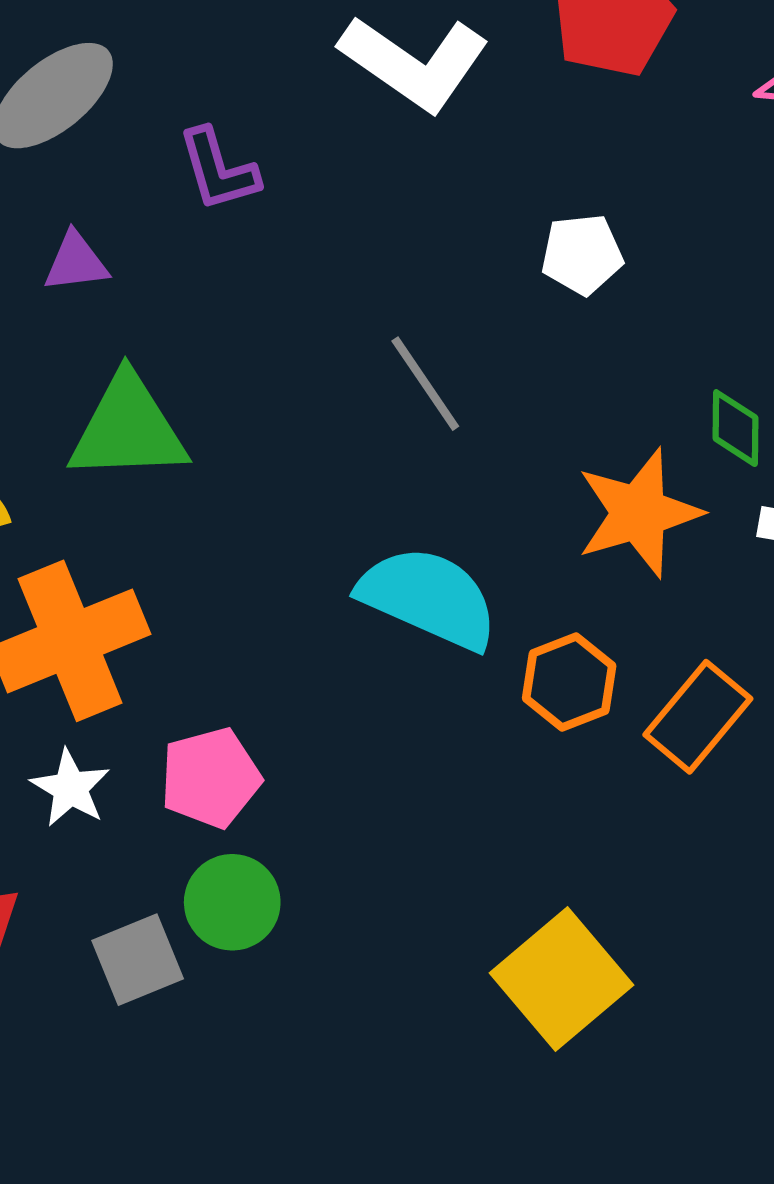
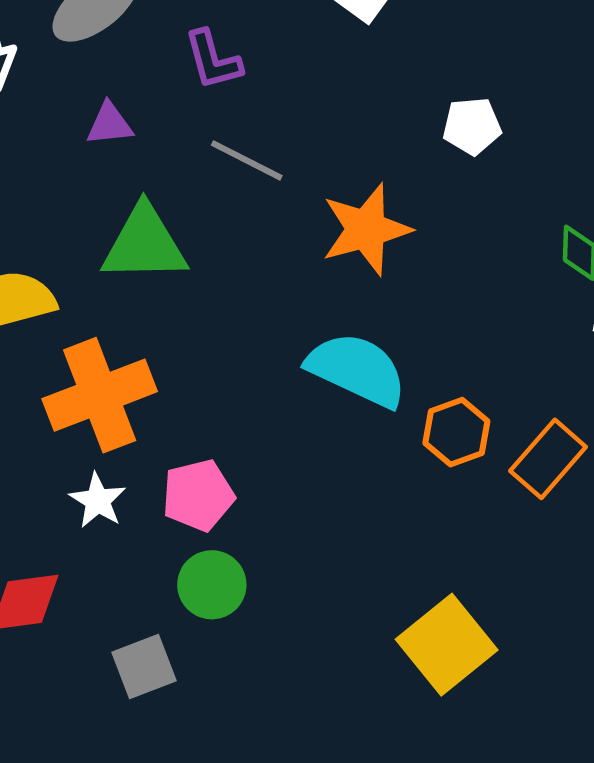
gray line: (425, 384) -> (247, 160), moved, turned -30
orange star: (639, 513) -> (366, 229), moved
gray square: (138, 960) -> (144, 667), moved

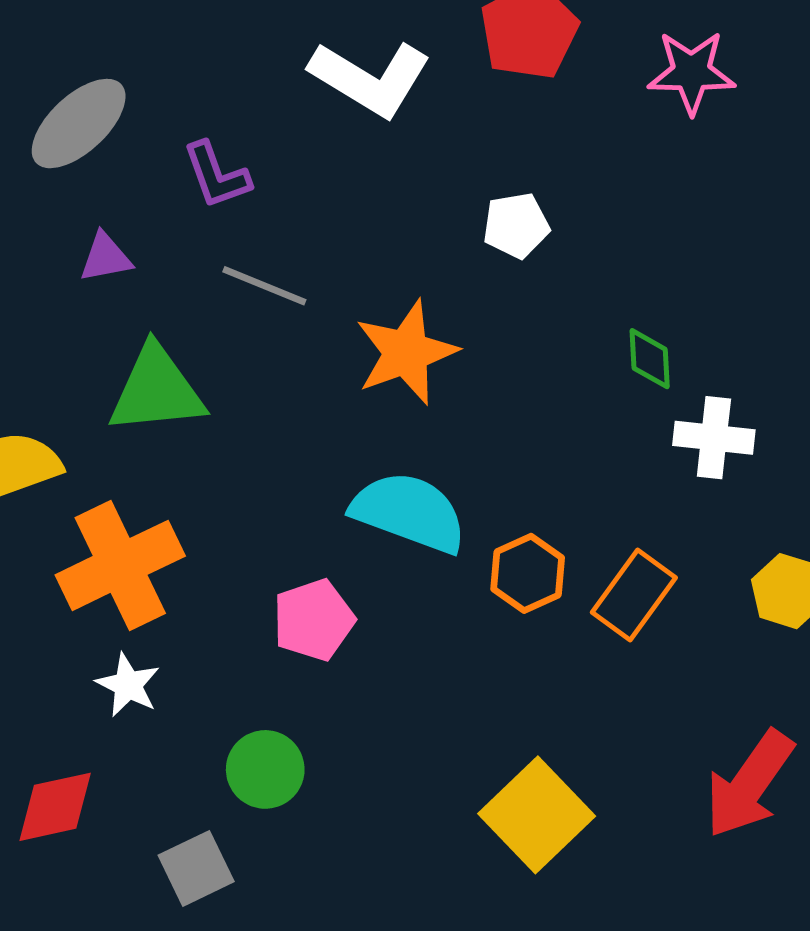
pink pentagon: (198, 495) -> (314, 620), moved

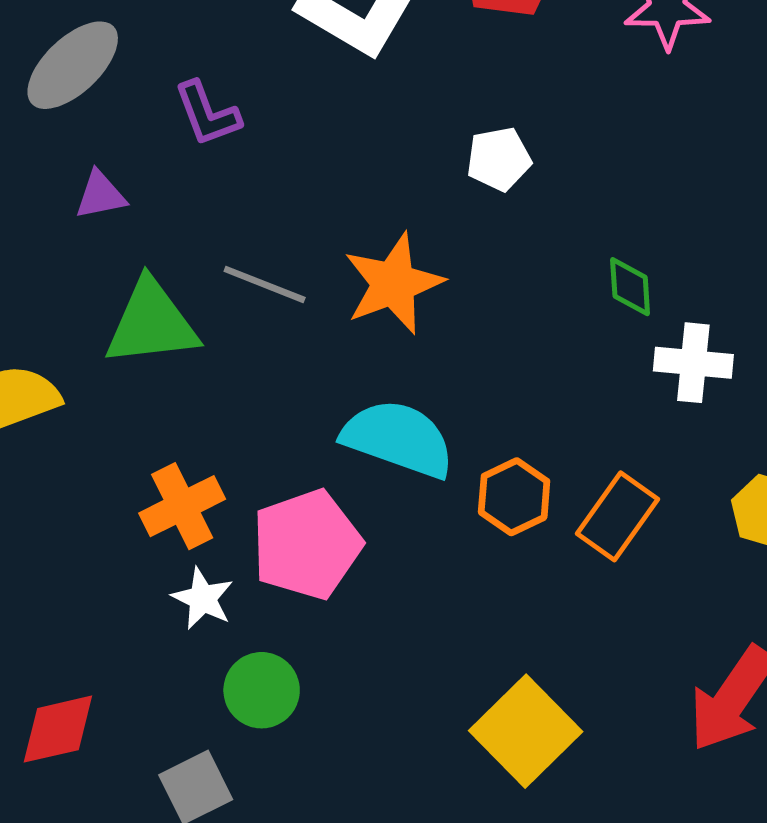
gray line: (264, 286) -> (265, 284), moved
orange cross: (120, 565) -> (182, 506), moved, size x0.7
pink pentagon: (314, 620) -> (307, 544), size x1.4
white star: (128, 685) -> (203, 599), moved

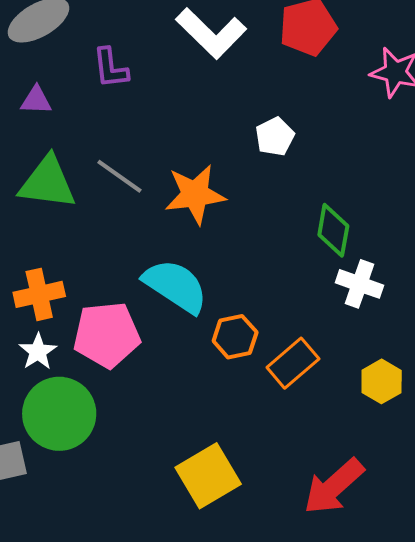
white pentagon: (499, 159) -> (275, 136), turned -30
green diamond: (630, 287) -> (333, 230), size x1.4
green circle: (262, 690) -> (59, 414), size x1.6

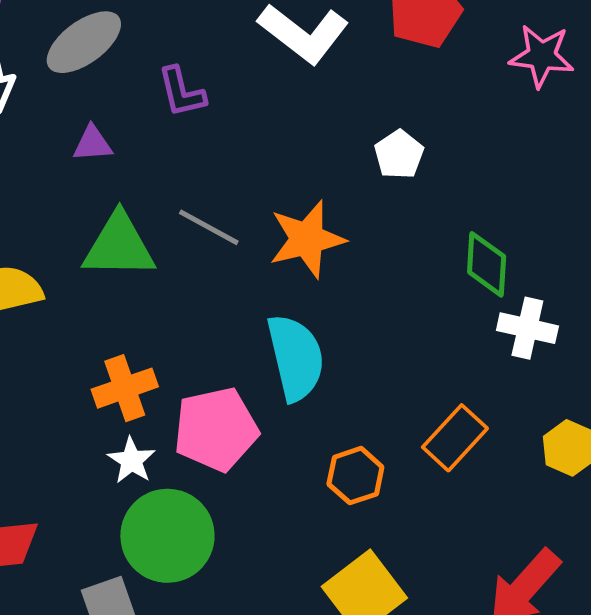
cyan semicircle: (176, 286) -> (296, 358), turned 50
orange hexagon: (235, 337) -> (355, 476), moved

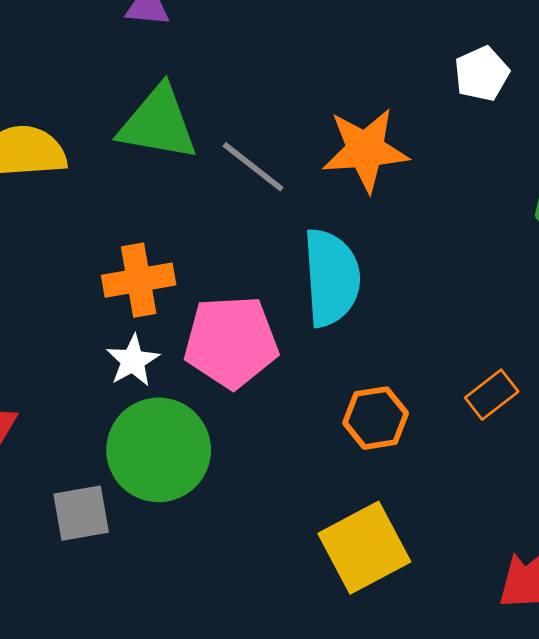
gray line: (209, 227) -> (253, 167), moved
orange rectangle: (455, 438) -> (492, 395), size x0.7

